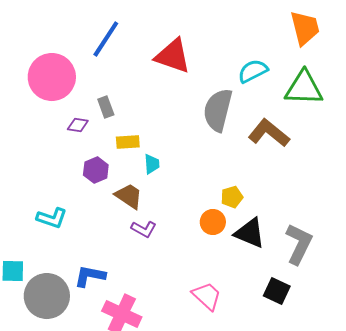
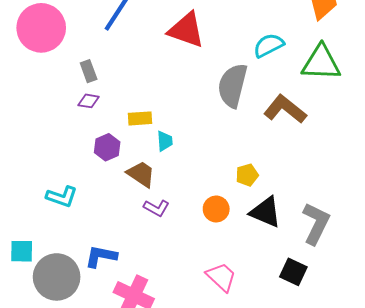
pink circle: (52, 77) -> (41, 28), moved
gray rectangle: (106, 107) -> (89, 71), moved
orange circle: (213, 222) -> (216, 209), moved

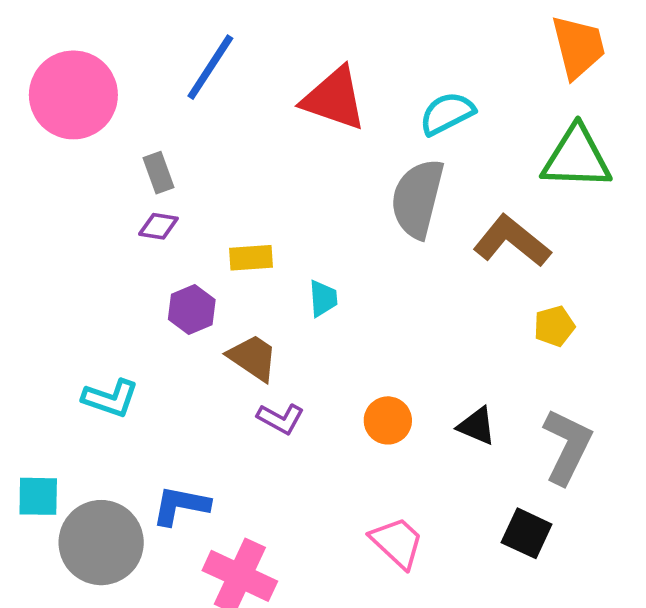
cyan semicircle: (269, 45) -> (447, 113), moved
cyan trapezoid: (165, 141) -> (323, 298), moved
yellow pentagon: (247, 175) -> (554, 326), moved
black triangle: (266, 212) -> (477, 426), size x0.7

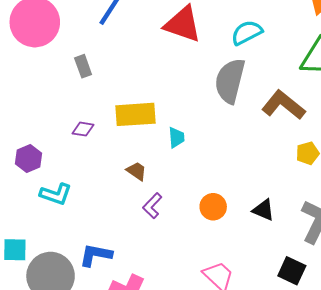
purple diamond: (158, 226) -> (83, 129), moved
yellow rectangle: (251, 258) -> (136, 114), size x1.6
purple hexagon: (192, 309) -> (29, 158), moved
brown trapezoid: (253, 358) -> (137, 171), size x0.7
purple L-shape: (281, 419) -> (152, 206), turned 105

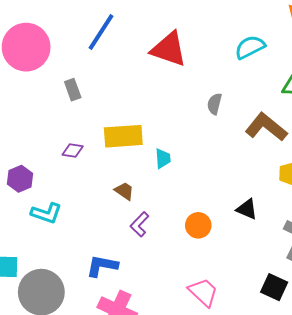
cyan semicircle: (247, 33) -> (250, 47), moved
gray semicircle: (230, 81) -> (214, 104), size x0.5
black triangle: (264, 210) -> (247, 209), moved
blue L-shape: (96, 255) -> (102, 266), moved

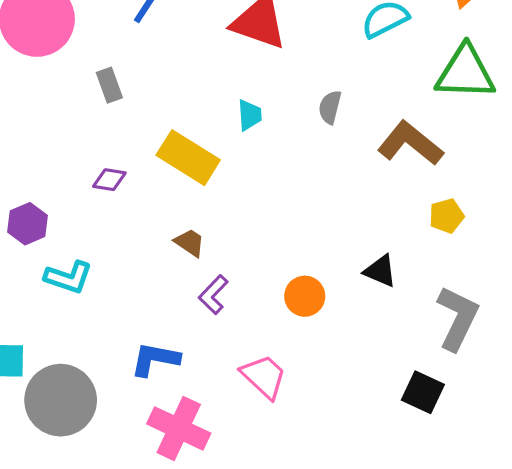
yellow rectangle: (123, 136) -> (188, 158), turned 36
cyan trapezoid: (163, 159) -> (250, 115), moved
pink trapezoid: (203, 292) -> (264, 377), moved

